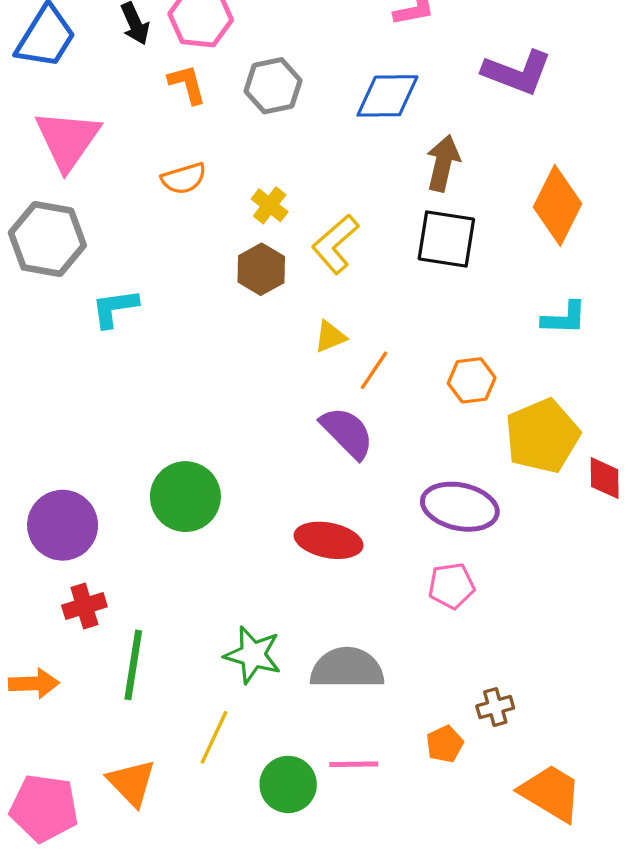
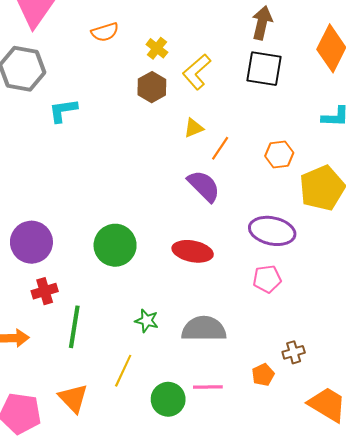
green circle: (185, 497) -> (115, 245), moved
green star: (253, 655) -> (147, 321), size x0.7

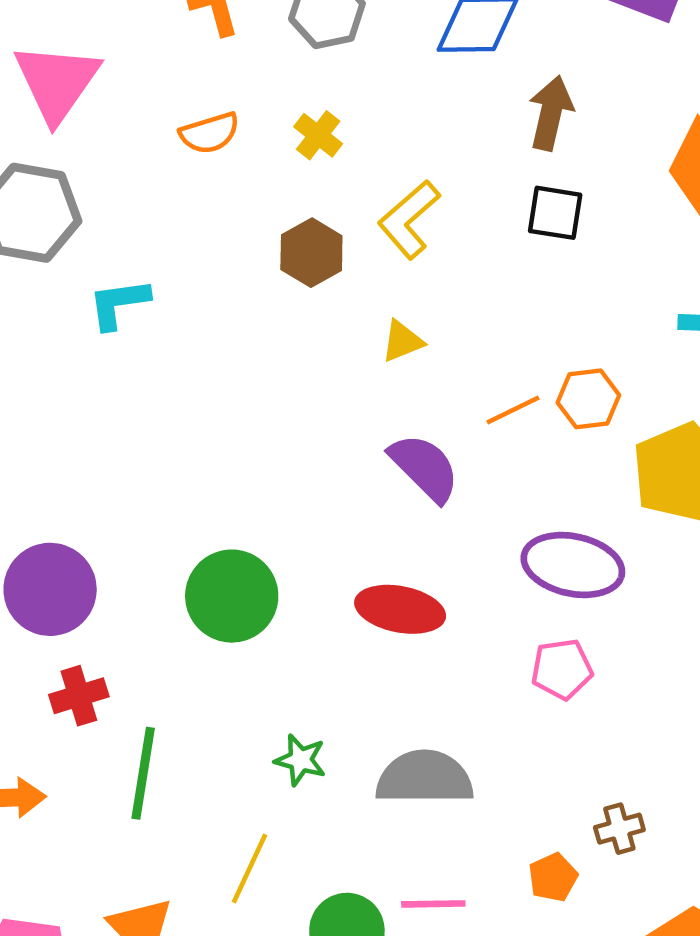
yellow cross: (157, 48) -> (318, 135), moved
black square: (264, 69) -> (555, 213), size x0.7
orange line: (220, 148) -> (513, 410), moved, turned 30

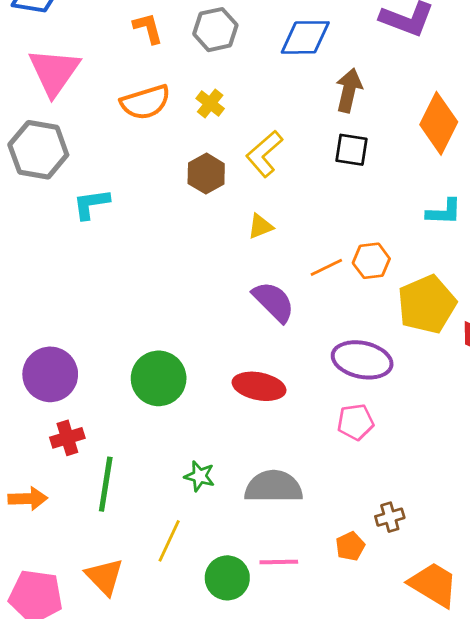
orange semicircle: (210, 133) -> (145, 102), size x1.4

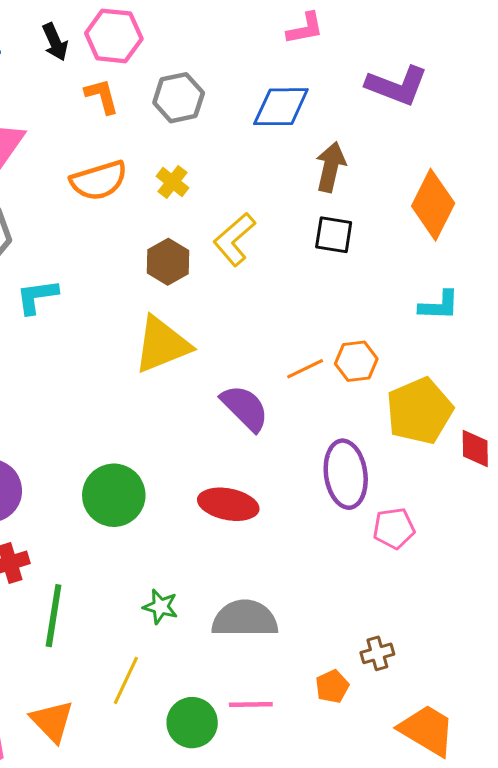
yellow triangle: (260, 226) -> (162, 345), moved, size x2.0
purple ellipse: (362, 360) -> (346, 474), turned 70
pink pentagon: (355, 422) -> (394, 528), moved

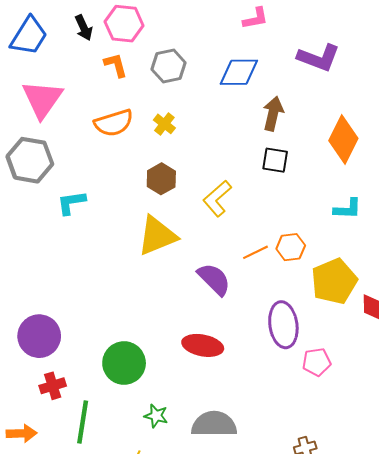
yellow L-shape: (234, 239) -> (217, 198), moved
green circle: (114, 495) -> (124, 363), moved

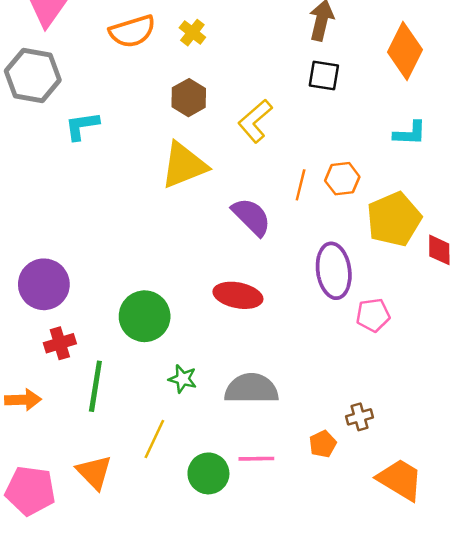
orange line: (255, 252) -> (301, 185), turned -50

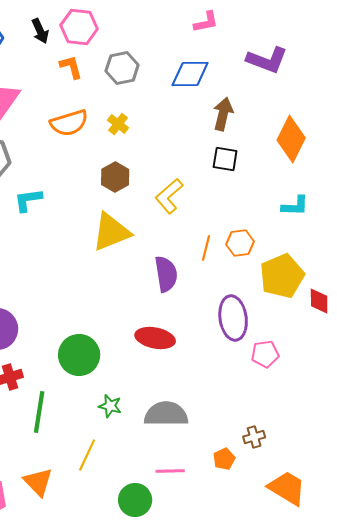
purple semicircle: (251, 217) -> (166, 274), turned 36
green circle: (208, 473) -> (135, 500), moved

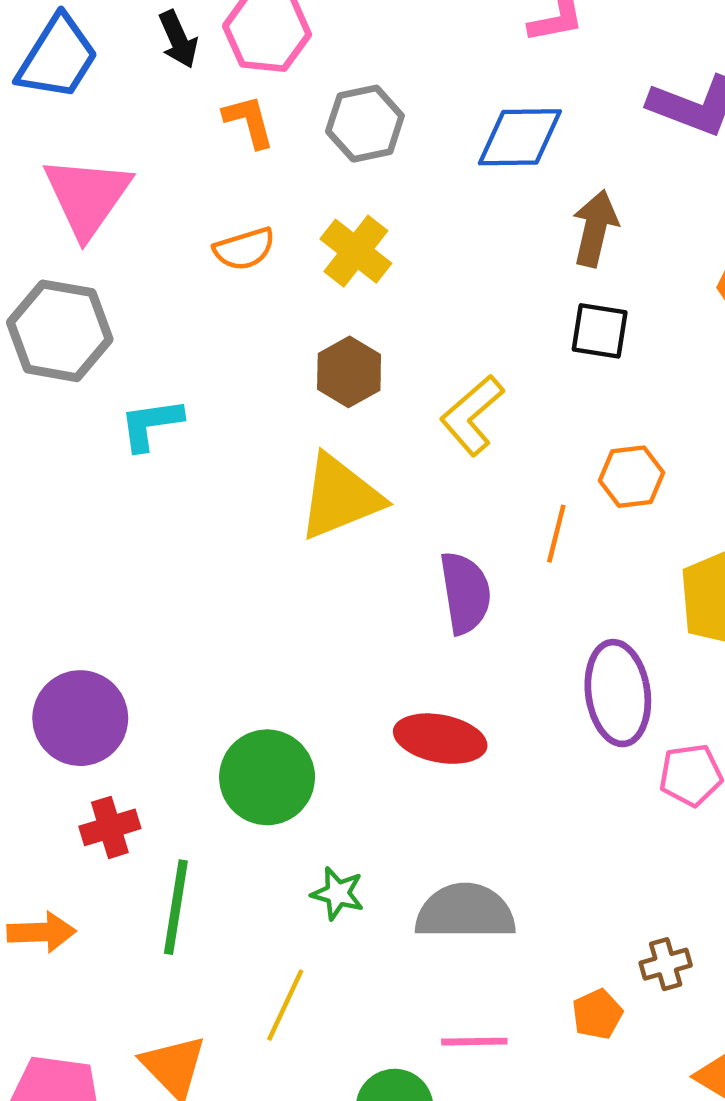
orange semicircle: (69, 123) -> (244, 249), size x0.7
yellow cross: (118, 124) -> (356, 251), size x1.4
orange hexagon: (240, 243) -> (631, 477), moved

